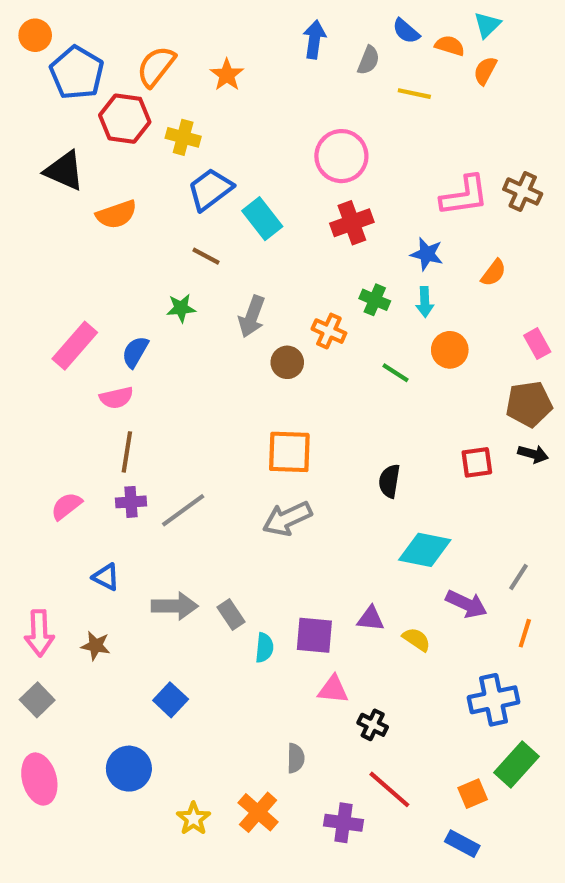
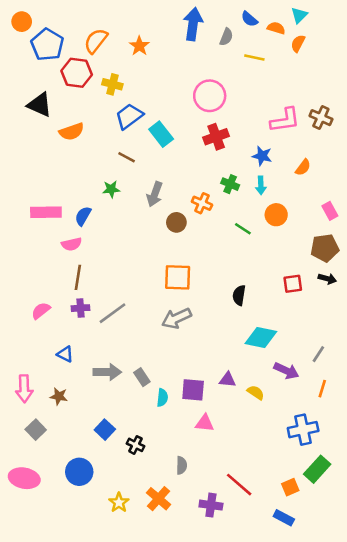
blue arrow: (314, 39) -> (193, 24), size x1.4
pink rectangle: (75, 346) -> (46, 212), turned 48
gray square: (37, 700) -> (36, 430), moved
black cross: (373, 725) -> (135, 445), moved
pink ellipse: (39, 779) -> (24, 478), turned -64

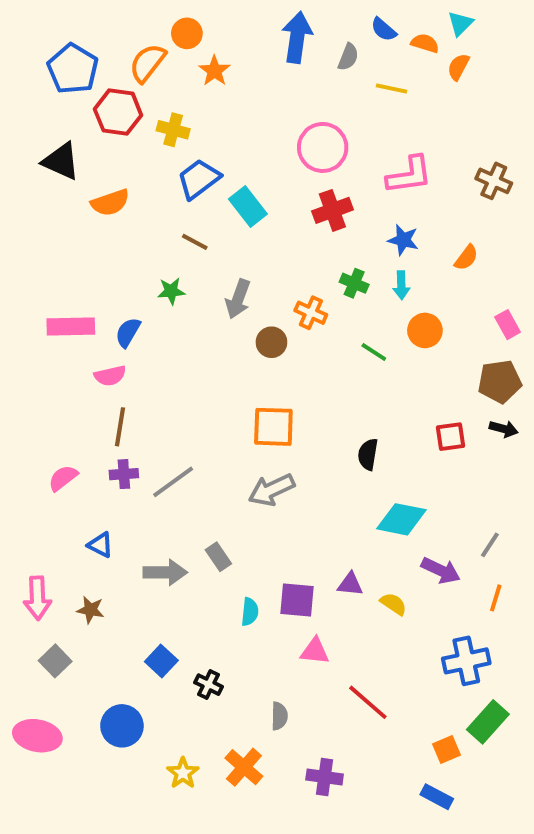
orange circle: (22, 22) -> (187, 33), moved
pink L-shape: (285, 120) -> (409, 175), moved
gray rectangle: (142, 377) -> (218, 557), moved
red line: (239, 485) -> (368, 702), moved

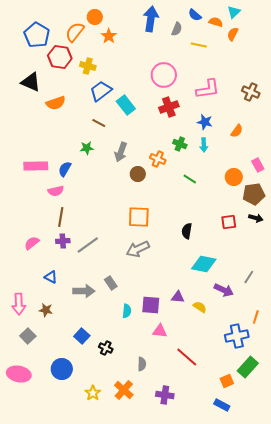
orange circle: (425, 330) -> (234, 177), moved
orange line: (496, 598) -> (256, 317), moved

